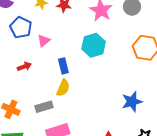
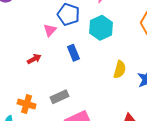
blue pentagon: (21, 27) -> (68, 14), moved
yellow semicircle: (63, 88) -> (120, 69), moved

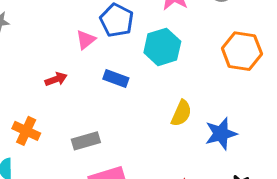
blue rectangle: (73, 53) -> (116, 78), turned -56
orange cross: (27, 104) -> (26, 131), moved

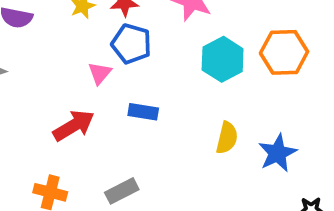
cyan hexagon: (162, 47) -> (223, 59), moved
red arrow: (56, 79) -> (74, 126), size x1.6

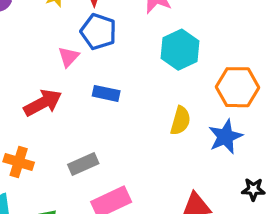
orange hexagon: (284, 52) -> (237, 87), moved

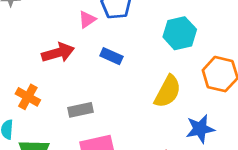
yellow semicircle: (180, 121) -> (168, 91), size x1.4
blue star: (225, 137) -> (200, 129), moved

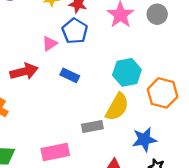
cyan hexagon: (180, 33) -> (127, 72), moved
gray rectangle: (80, 110) -> (92, 127), moved

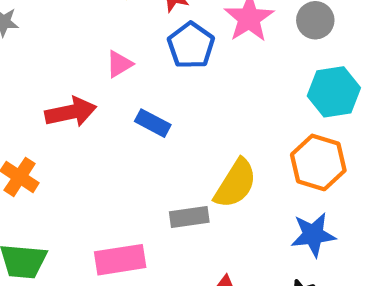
blue pentagon: (75, 31) -> (191, 45), moved
cyan hexagon: (127, 72) -> (334, 92), moved
blue star: (144, 139) -> (313, 235), moved

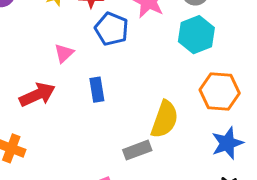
cyan hexagon: (334, 92) -> (196, 35), moved
blue rectangle: (153, 123) -> (97, 90), turned 65

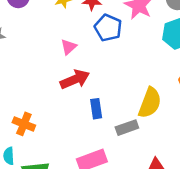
blue rectangle: (97, 90) -> (96, 109), moved
red arrow: (37, 95) -> (75, 79), moved

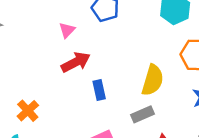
orange cross: (24, 124) -> (28, 111), turned 30
gray rectangle: (127, 128) -> (142, 114), moved

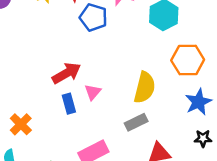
pink triangle: (67, 30) -> (93, 92), moved
blue rectangle: (99, 90) -> (69, 104), moved

